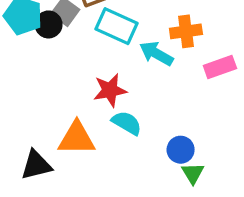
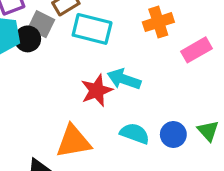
cyan arrow: (156, 54) -> (124, 79), moved
cyan semicircle: (127, 123) -> (135, 133), moved
green triangle: (193, 173) -> (208, 131), moved

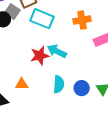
cyan semicircle: (135, 133) -> (59, 84), turned 66
orange triangle: (73, 141) -> (22, 84), size x0.6

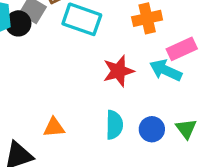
cyan arrow: (57, 51) -> (166, 70), moved
red star: (40, 56) -> (118, 71), moved

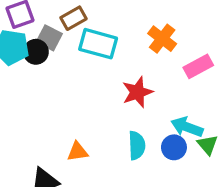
orange cross: (147, 18) -> (162, 39), turned -36
cyan arrow: (166, 70) -> (187, 127), moved

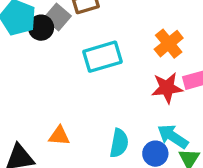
cyan rectangle: (98, 44) -> (102, 57), moved, turned -45
red star: (137, 92) -> (167, 88), moved

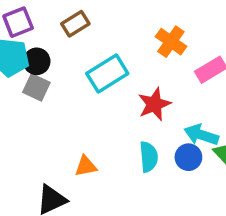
gray square: (57, 17) -> (36, 87), moved
red star: (167, 88) -> (154, 104), moved

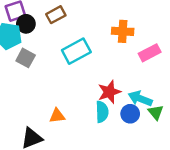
orange cross: (171, 42) -> (123, 31), turned -35
black circle: (37, 61) -> (26, 24), moved
red star: (154, 104) -> (109, 92), moved

